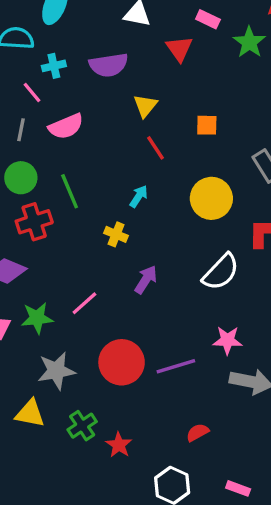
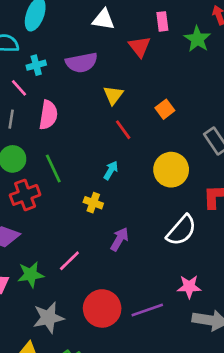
pink rectangle: (208, 19) -> (162, 21), turned 60
orange square: (207, 125) -> (165, 109), turned -36
pink semicircle: (66, 126) -> (48, 115), turned -56

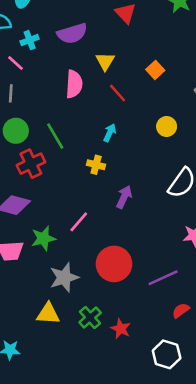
pink semicircle: (48, 115) -> (74, 84), moved
yellow circle: (171, 170) -> (167, 126), size x0.6
purple line: (147, 310) -> (163, 278), moved

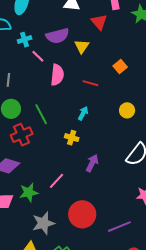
yellow triangle: (105, 61) -> (82, 46), moved
pink line: (15, 63) -> (38, 56), moved
red line: (118, 93) -> (90, 83), turned -35

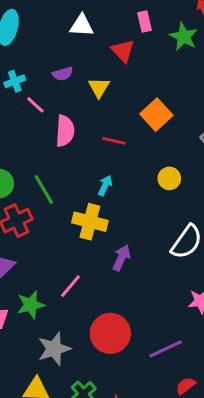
purple semicircle: (57, 36) -> (63, 74), size x0.6
orange square: (120, 67) -> (156, 115), size x1.5
yellow cross: (72, 138) -> (90, 222), size x1.6

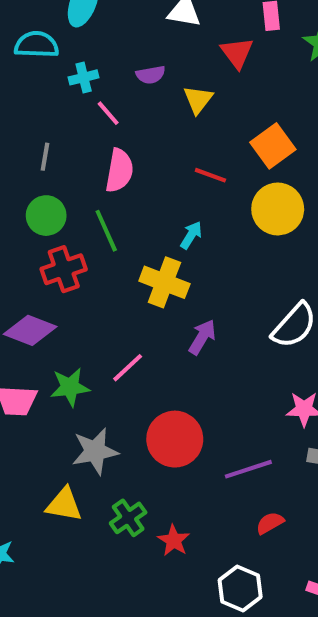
pink semicircle: (65, 131) -> (119, 171), moved
yellow circle: (169, 178) -> (278, 209), moved, size x1.6

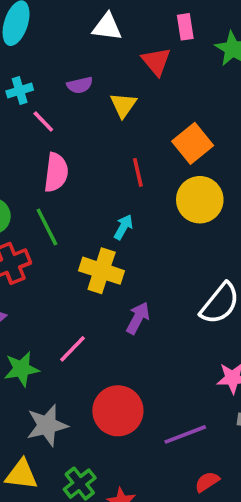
red line: (210, 175) -> (138, 172), turned 60

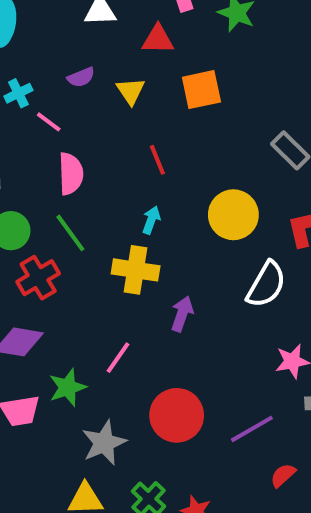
red triangle: (156, 61) -> (158, 39), turned -40
orange square: (193, 143) -> (201, 90), moved, turned 36
yellow circle: (200, 200) -> (233, 215), moved

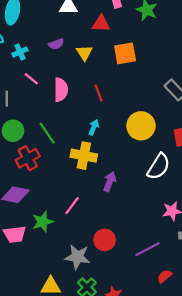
pink line: (49, 122) -> (31, 79), moved
pink semicircle: (71, 174) -> (61, 90), moved
red circle: (177, 415) -> (105, 240), size x0.7
gray star: (104, 443) -> (77, 257), moved, turned 30

